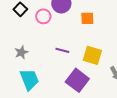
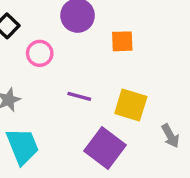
pink circle: (43, 16) -> (40, 53), moved

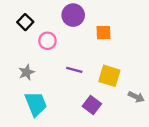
gray arrow: (170, 136) -> (136, 97), turned -35
purple square: (105, 148) -> (92, 105), size x0.7

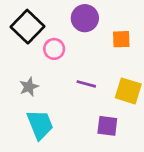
black square: (25, 22) -> (28, 27), size x1.6
purple square: (92, 105) -> (107, 126), turned -30

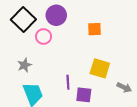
purple circle: (85, 18) -> (56, 15), moved
purple line: (86, 84) -> (68, 82), moved, turned 72

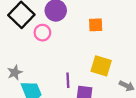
gray star: (24, 65) -> (15, 72), moved

